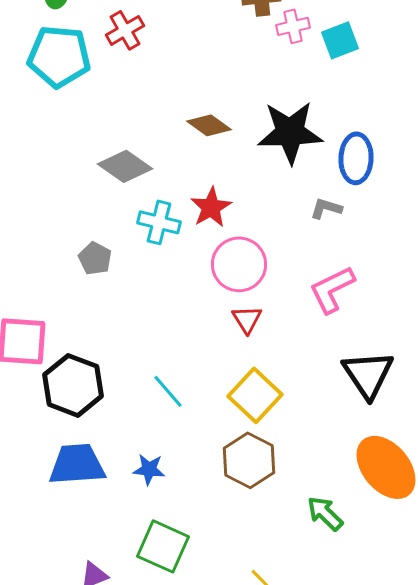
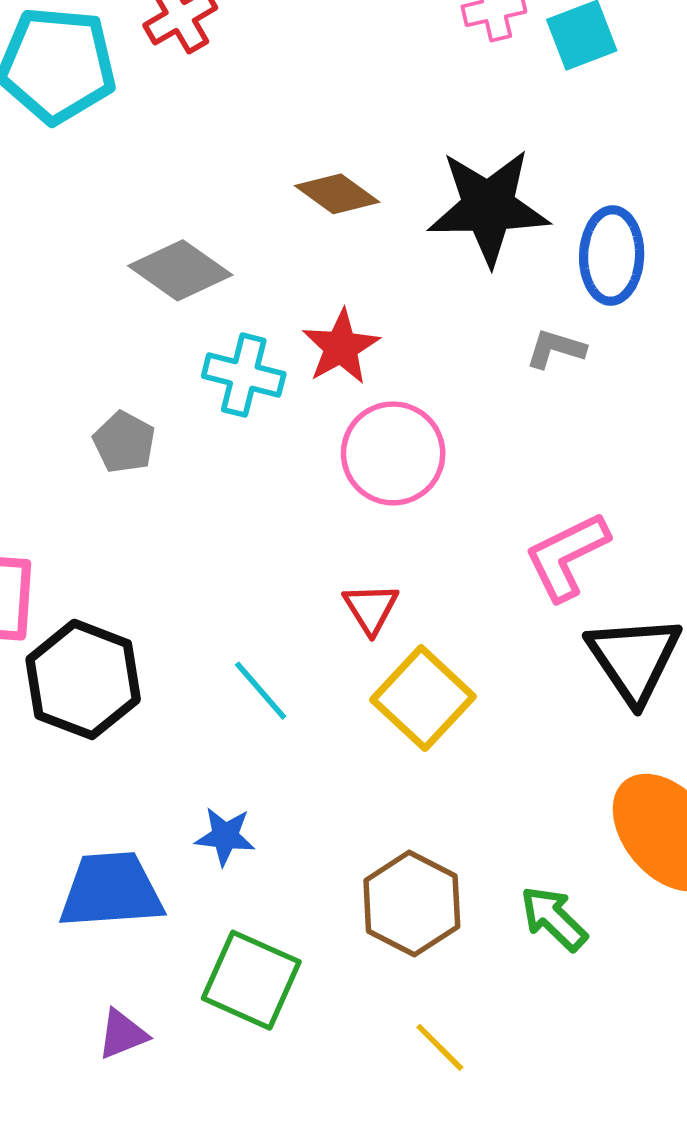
pink L-shape: (332, 289) -> (567, 556), moved
red triangle: (247, 319) -> (371, 608), moved
brown hexagon: (249, 460) -> (412, 904), moved
blue trapezoid: (77, 464) -> (111, 890), moved

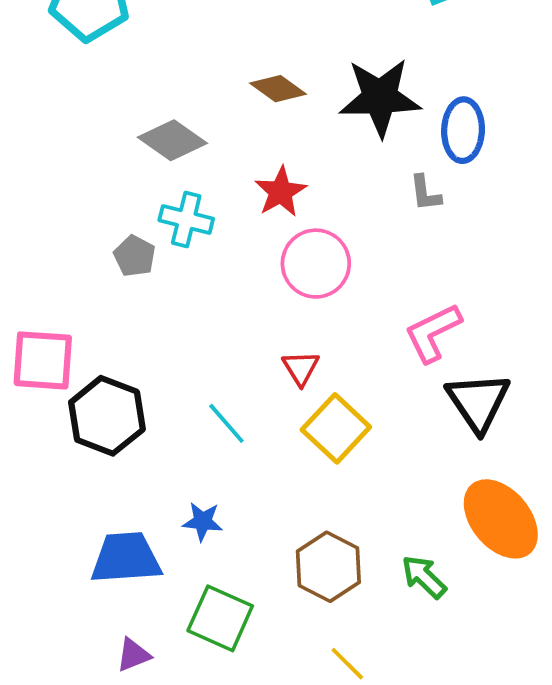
gray L-shape: (556, 349) -> (425, 193), turned -114
cyan cross: (244, 375) -> (186, 219), moved

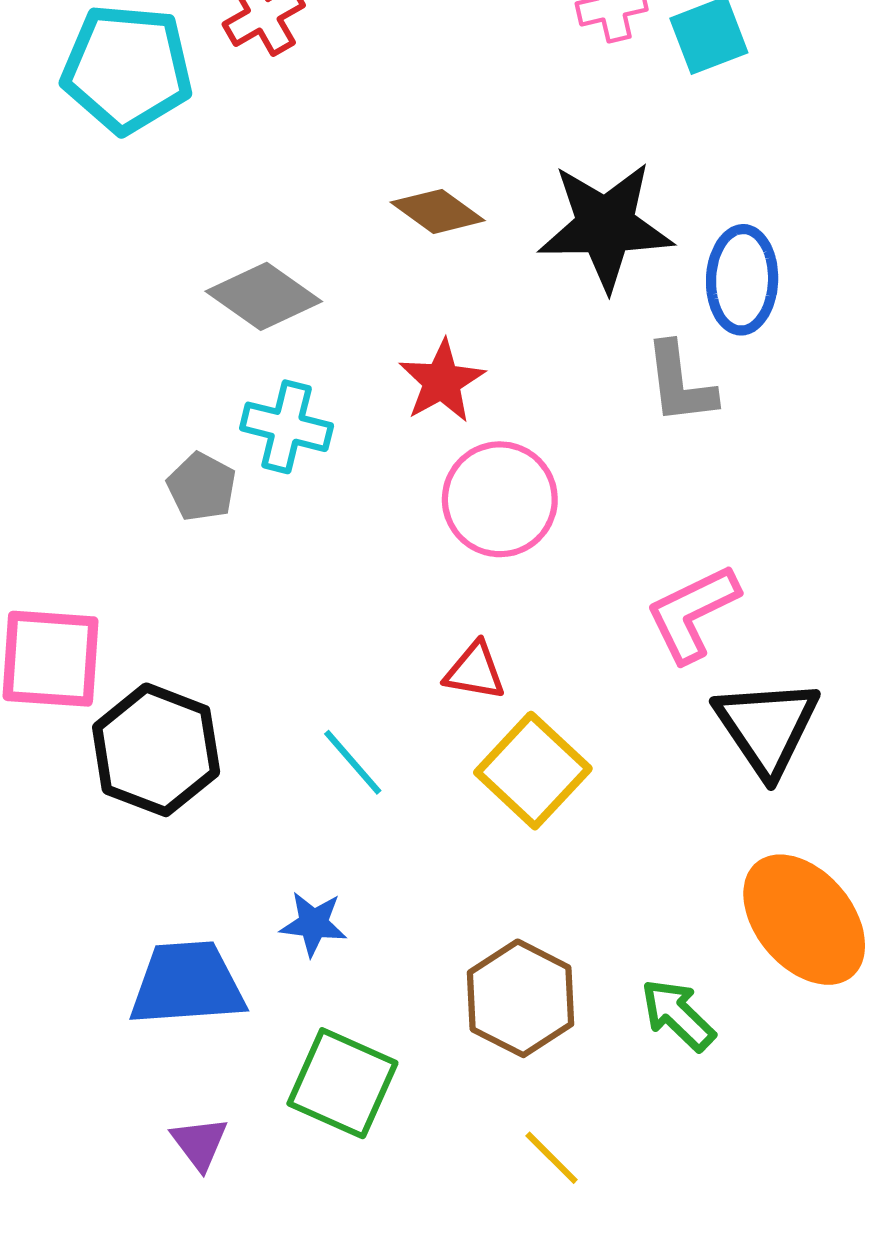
gray L-shape: (425, 193) -> (680, 383), size x1.4
red triangle: (301, 368) -> (475, 671), turned -48
purple triangle: (133, 655) -> (200, 1143), turned -45

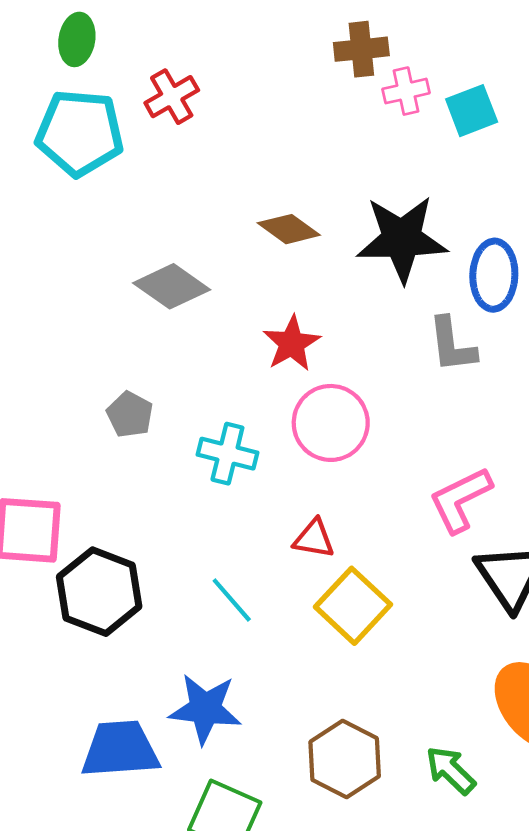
cyan cross: (287, 427) -> (227, 454), moved
blue star: (313, 924) -> (205, 709), size x1.6

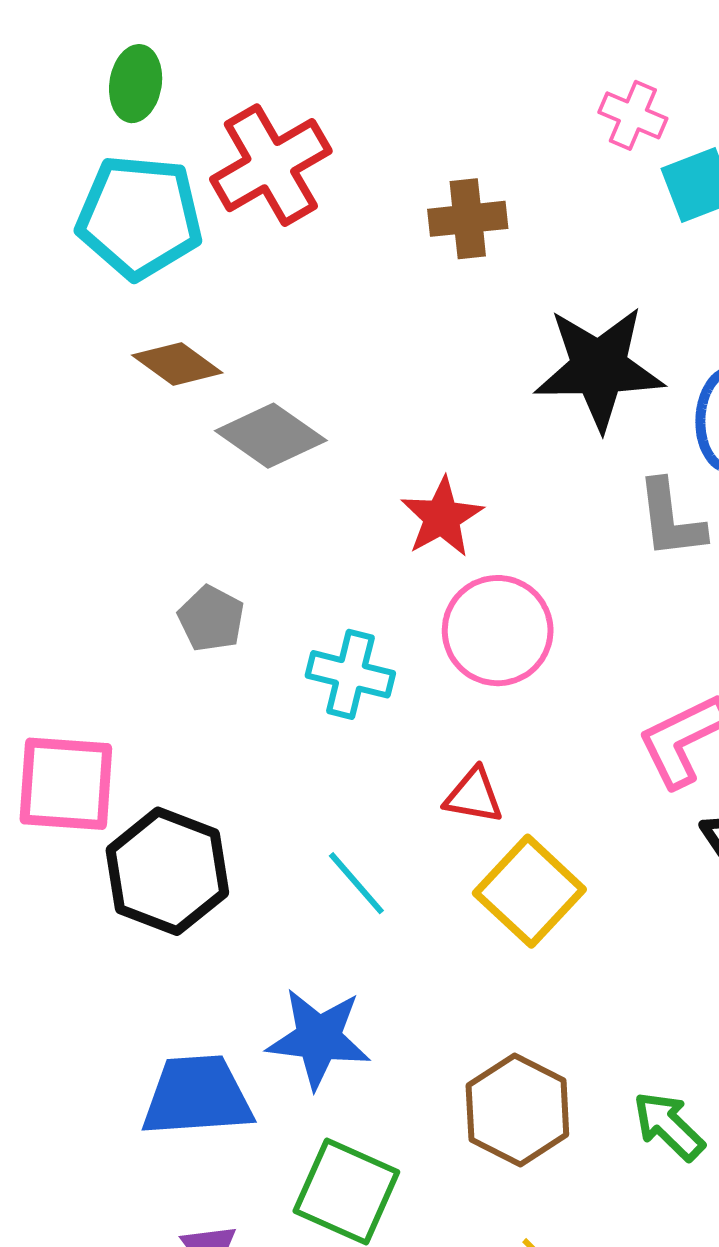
brown cross: (361, 49) -> (468, 219), moved
pink cross: (406, 91) -> (633, 115), moved, turned 36
red cross: (172, 97) -> (271, 165), size x1.5
brown diamond: (289, 229) -> (177, 364), moved

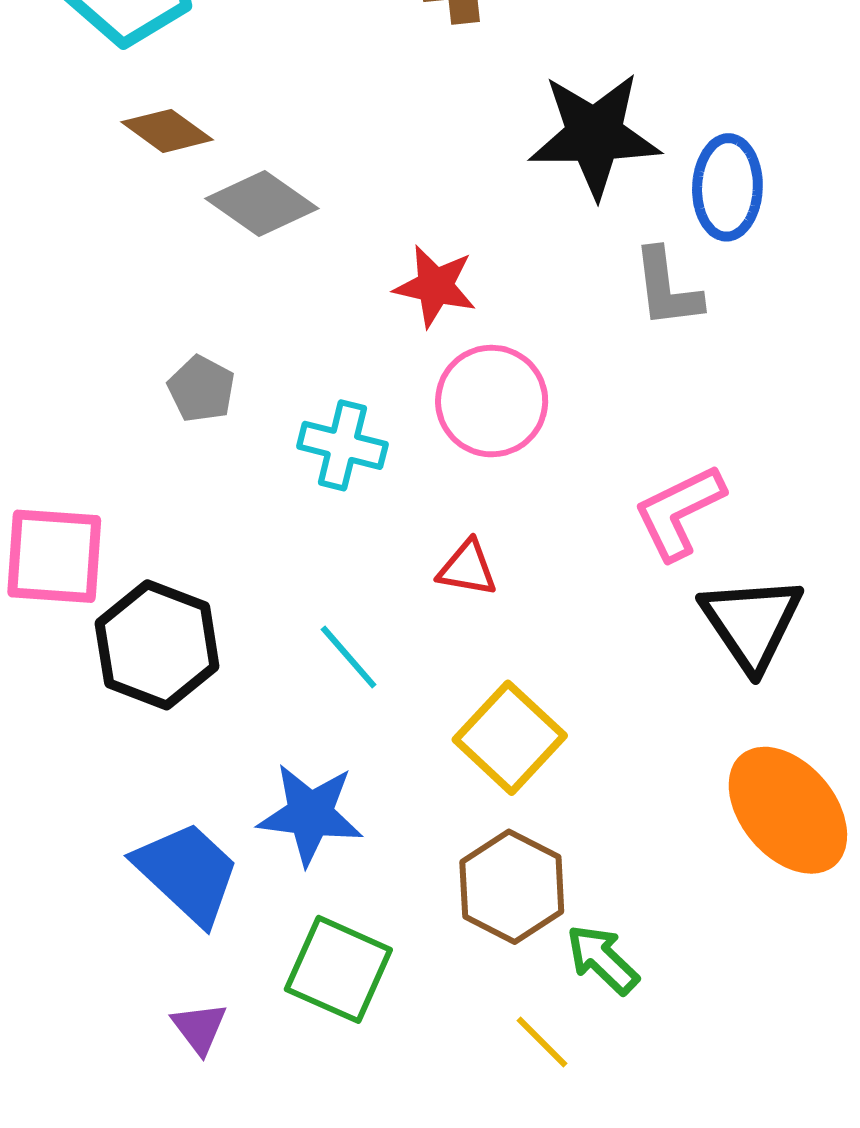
red star: (442, 517) -> (435, 286), turned -30
yellow square: (529, 891) -> (510, 738), moved
blue trapezoid: (197, 1096) -> (187, 873), turned 47
green arrow: (669, 1126) -> (602, 959), moved

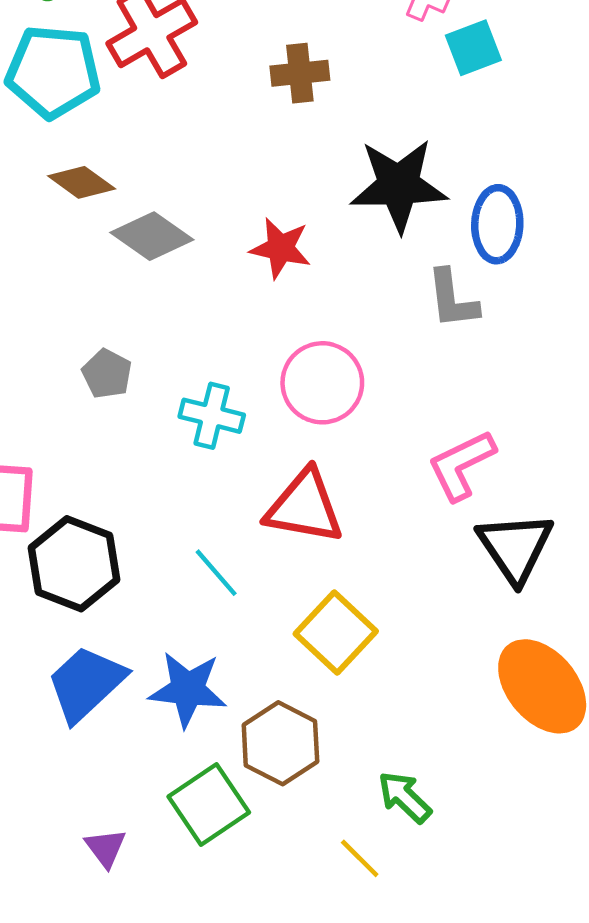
red star: (435, 286) -> (280, 248), moved
red triangle: (467, 568) -> (304, 507), size x1.8
blue trapezoid: (187, 873) -> (86, 683), moved, turned -86
brown hexagon: (512, 887) -> (280, 743), moved
green square: (338, 969) -> (209, 805), turned 32

